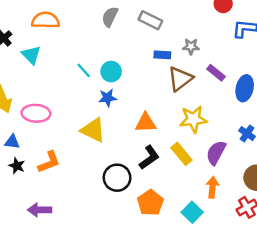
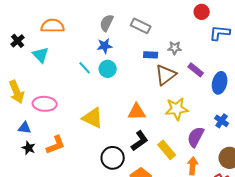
blue star: (107, 98) -> (105, 46), moved
yellow rectangle: (181, 154) -> (167, 150), moved

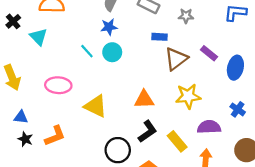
gray star: (175, 48) -> (186, 16), moved
pink ellipse: (45, 104) -> (58, 85), moved
purple semicircle: (196, 137) -> (209, 127), turned 60

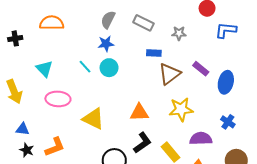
black cross: (13, 21) -> (15, 38), turned 32
cyan triangle: (39, 37) -> (44, 69), moved

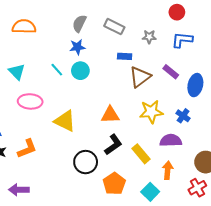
blue L-shape: (226, 30) -> (182, 40), moved
blue cross: (228, 122) -> (183, 116), moved

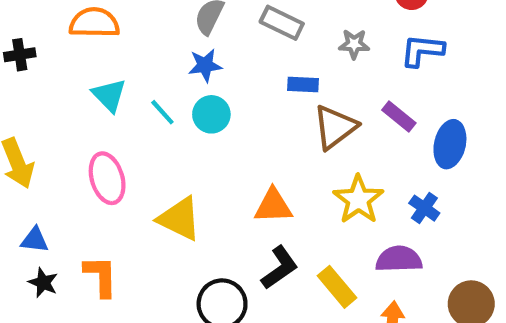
cyan triangle: (17, 72) -> (109, 95), moved
pink ellipse: (30, 101) -> (107, 178), turned 70
yellow star: (151, 112) -> (358, 200), turned -30
orange L-shape: (27, 149) -> (101, 276), turned -70

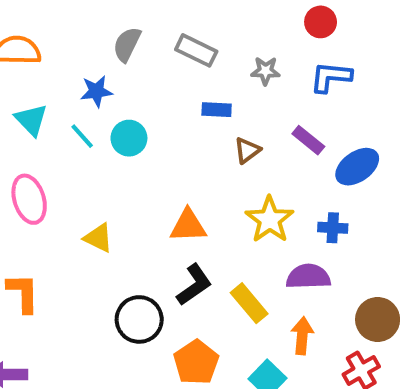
blue star: (205, 65) -> (96, 91), moved
brown triangle: (335, 127) -> (247, 150), size x0.6
blue ellipse: (450, 144) -> (357, 167), turned 42
blue cross: (424, 208) -> (333, 228), turned -32
yellow triangle: (179, 219) -> (98, 238), size x0.7

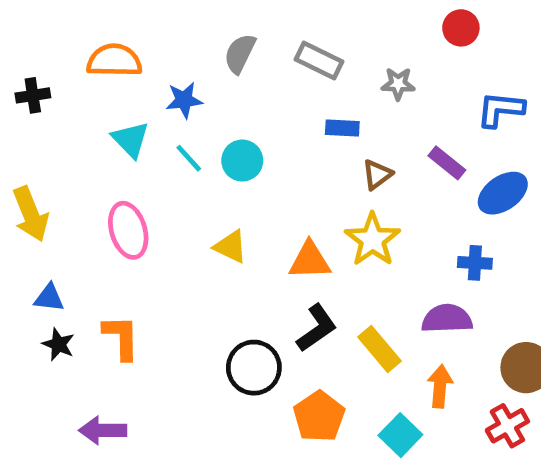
blue L-shape: (331, 77) -> (500, 109), moved
blue star: (96, 91) -> (184, 100), moved
yellow star: (270, 220) -> (373, 240), moved
yellow triangle: (98, 238) -> (231, 247), moved

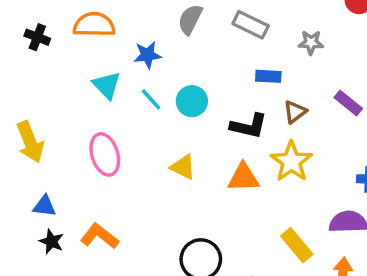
black cross: (33, 95) -> (37, 37), moved, turned 30
black L-shape: (317, 328) -> (249, 126), moved, turned 48
orange L-shape: (121, 337) -> (99, 236), turned -51

